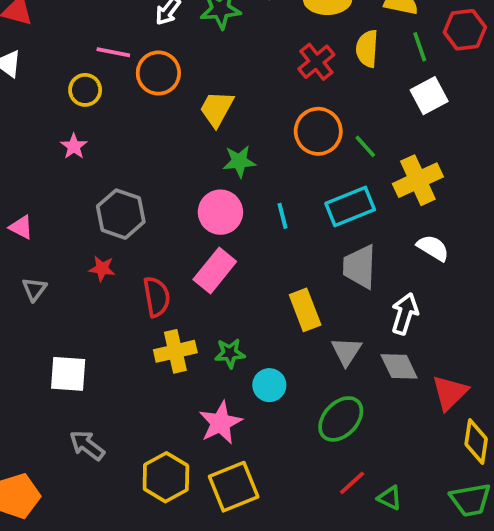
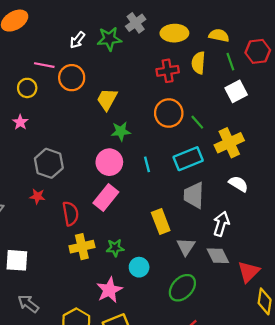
red cross: (316, 62) -> (168, 71), turned 30

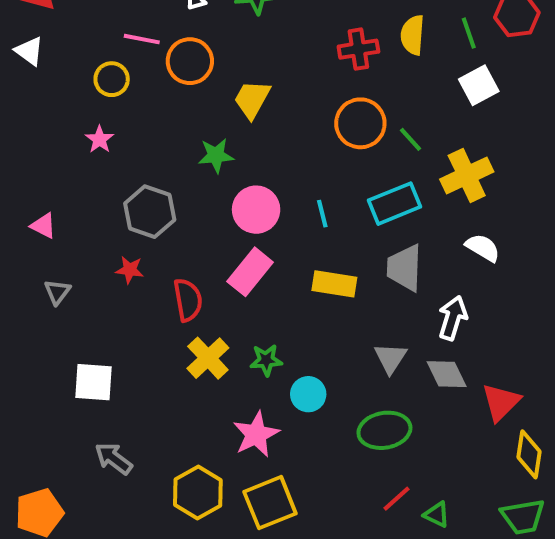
green star: (121, 131) -> (216, 155), moved
yellow rectangle: (161, 222) -> (334, 284), moved, turned -60
yellow cross: (82, 247) -> (208, 358), turned -30
green ellipse: (182, 288) -> (384, 430), turned 36

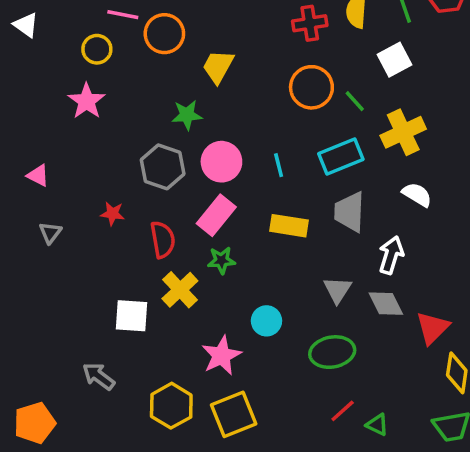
white square: (479, 85) -> (395, 60), moved
pink star: (100, 139) -> (87, 101), size x1.5
gray hexagon: (150, 212) -> (163, 167), moved
green star: (266, 360) -> (221, 260), moved
white square: (94, 382) -> (132, 316), moved

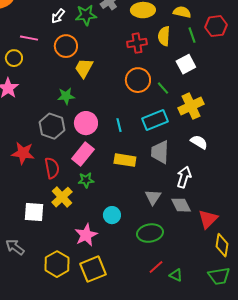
orange circle: (164, 34) -> (66, 46), moved
red star: (112, 214) -> (23, 153), size x1.6

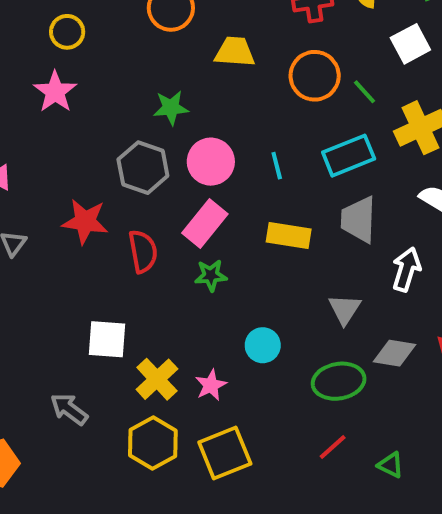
yellow trapezoid: (84, 68) -> (235, 52), moved, turned 65
yellow cross: (62, 197) -> (157, 379), moved
gray diamond: (181, 205) -> (394, 353), moved, turned -55
pink star: (86, 235) -> (211, 385), size x0.7
red line: (156, 267) -> (333, 447), moved

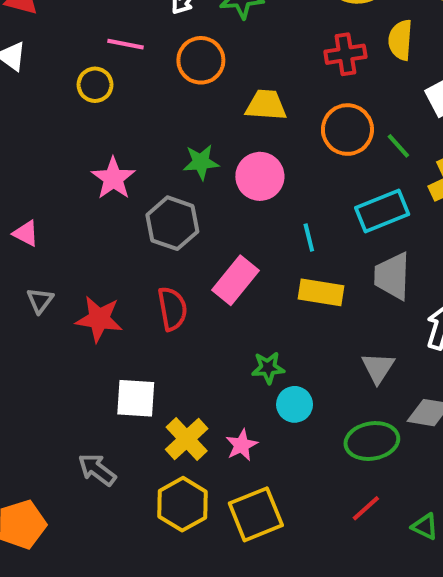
pink star: (55, 92) -> (113, 178), moved
pink circle: (211, 162) -> (260, 176), moved
cyan line: (277, 166) -> (309, 237), moved
red star: (85, 221) -> (99, 319), moved
green star: (211, 275) -> (268, 368), moved

